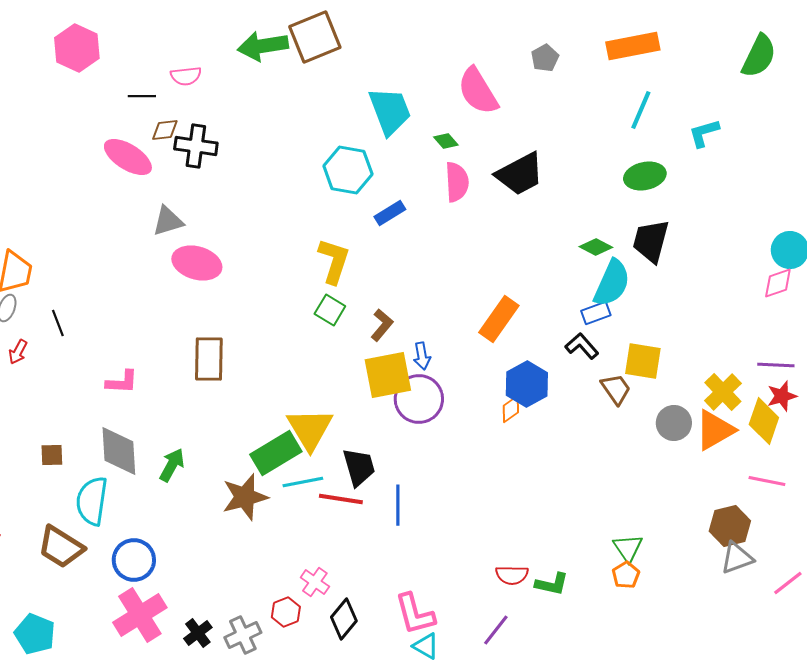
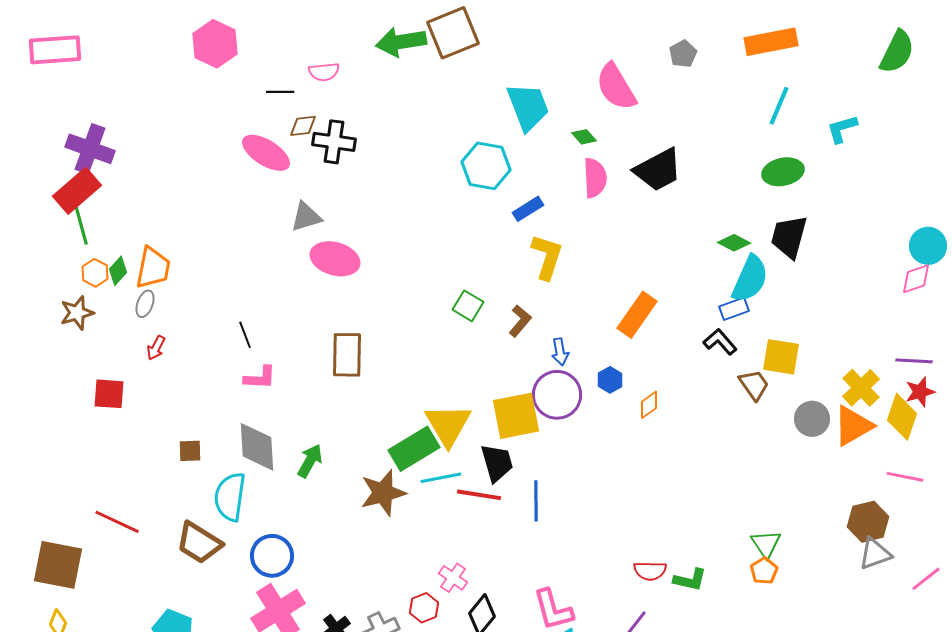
yellow L-shape: (334, 261) -> (547, 257), moved
black line: (58, 323) -> (245, 335), moved
yellow square: (388, 375) -> (516, 416), moved
blue hexagon: (527, 384) -> (610, 380), moved, size x0.6

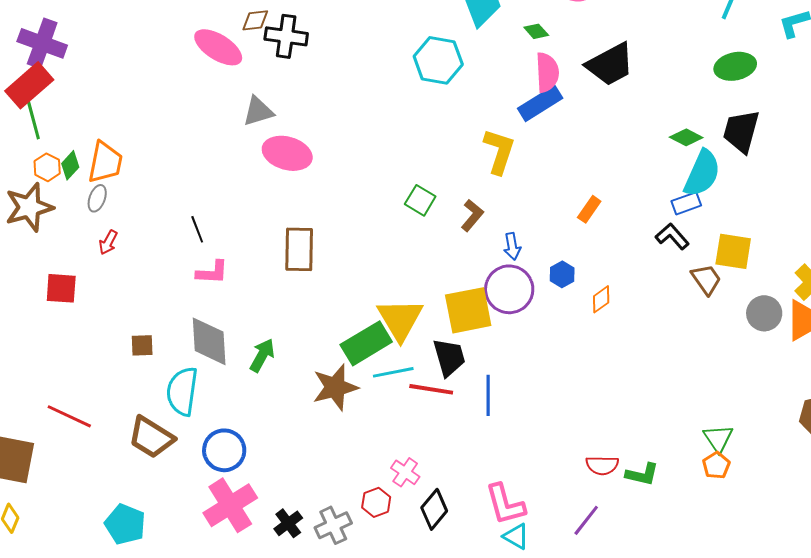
blue rectangle: (528, 209) -> (540, 103), moved, size x1.4
brown star: (77, 313) -> (29, 207), size x1.4
orange rectangle: (637, 315) -> (589, 209), size x0.6

